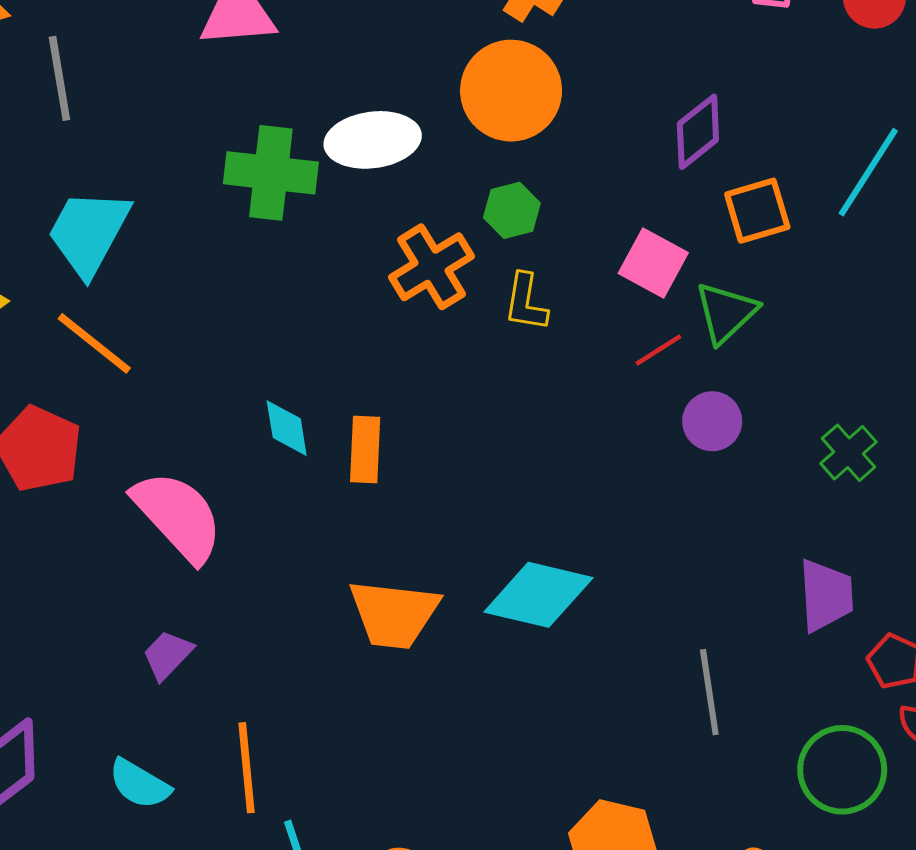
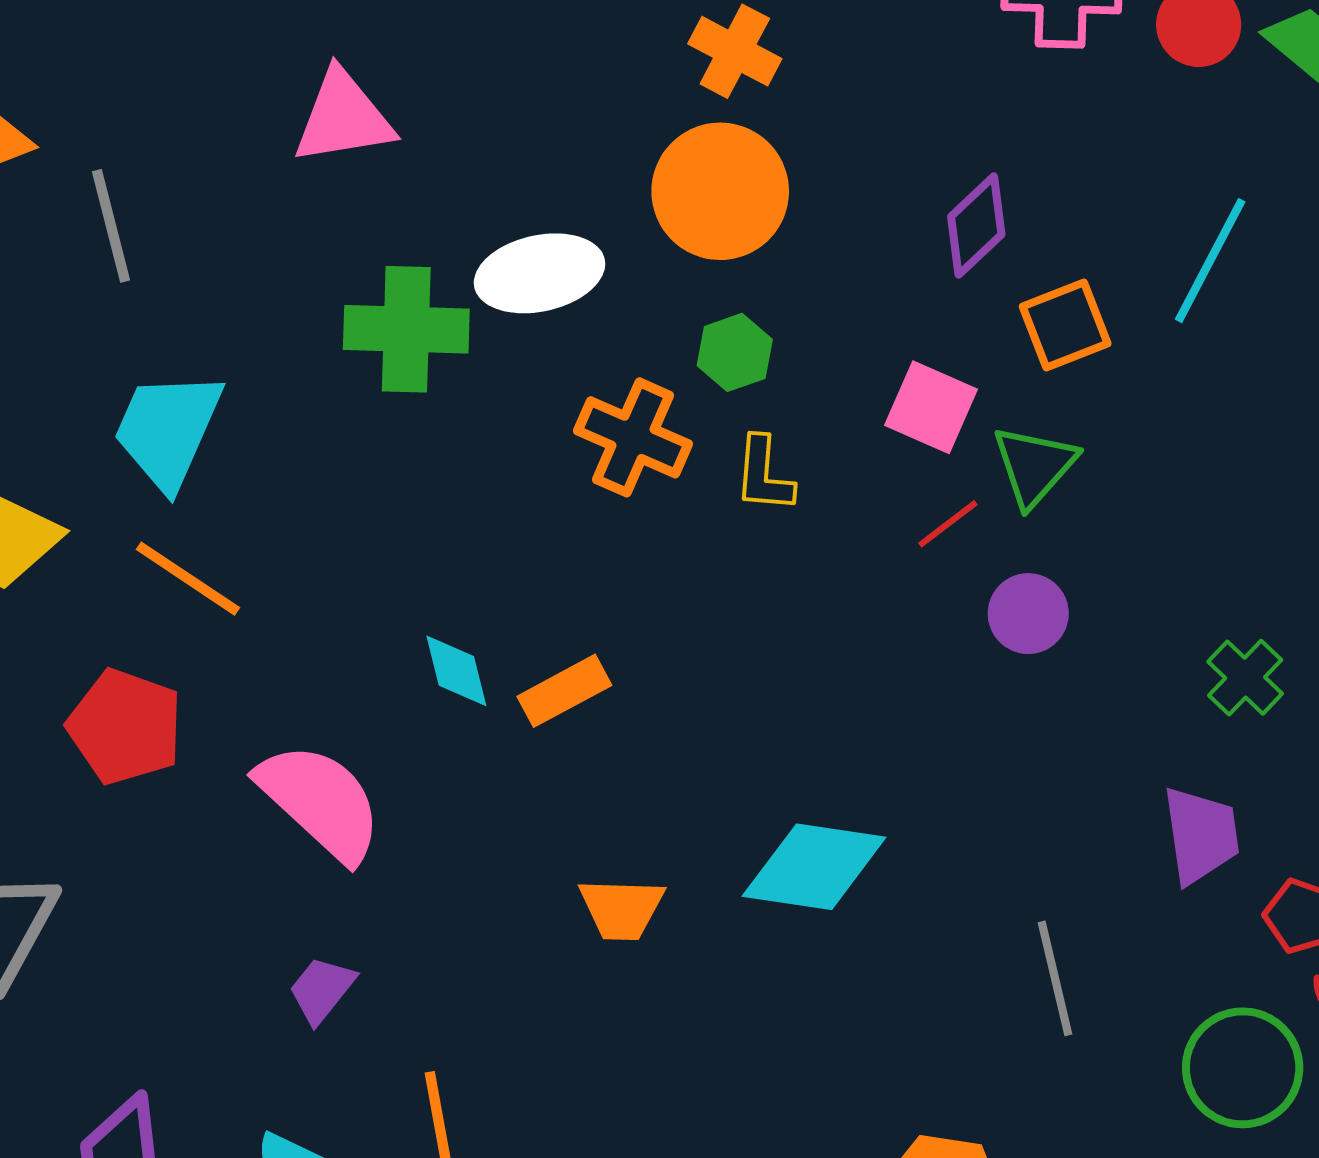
orange cross: (431, 267) -> (633, 437), turned -30
orange rectangle: (365, 450) -> (564, 691), turned 64
green cross: (849, 453) -> (1245, 678), moved
orange trapezoid: (394, 614) -> (622, 909), size x0.7

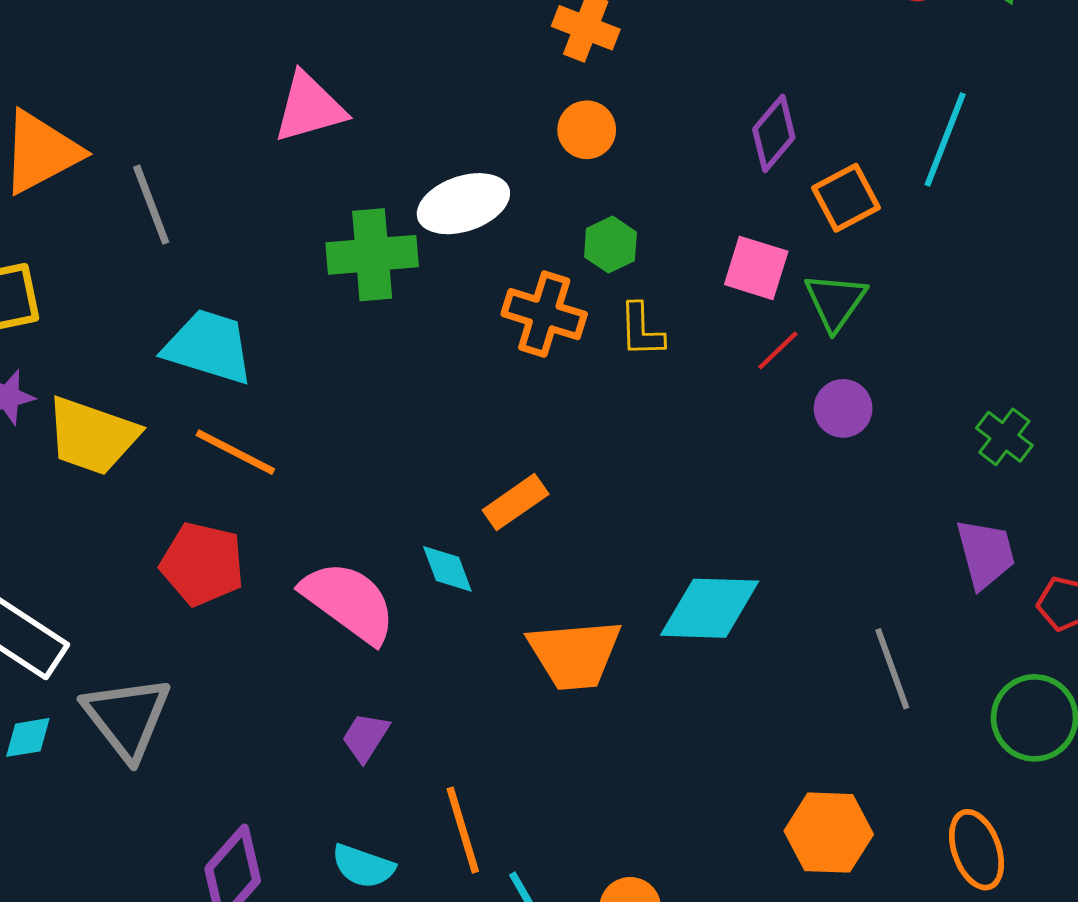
orange circle: (720, 191) -> (587, 130), size x0.6
cyan trapezoid: (168, 430) -> (209, 347), turned 90
cyan diamond: (456, 671) -> (447, 569), moved
orange trapezoid: (622, 909) -> (575, 654), size x1.5

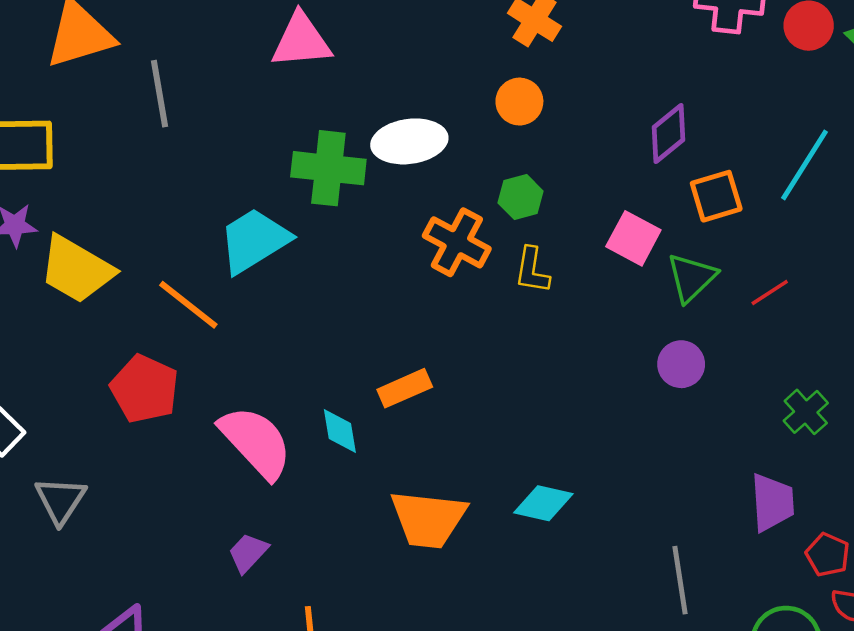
cyan trapezoid: (209, 347) -> (254, 240), moved, turned -60
red line: (778, 350) -> (770, 292), moved
cyan diamond: (710, 608) -> (543, 503), size x0.7
gray triangle: (127, 718) -> (60, 500), size x0.7

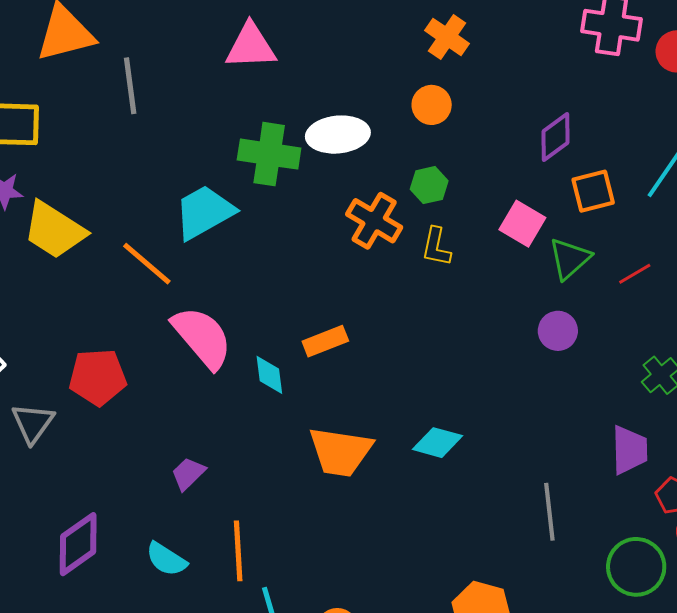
red pentagon: (145, 389) -> (98, 377), moved, turned -30
pink semicircle: (256, 442) -> (202, 337), moved

